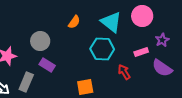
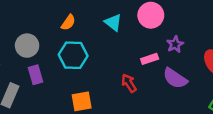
cyan triangle: (111, 22) -> (113, 22), size x0.7
cyan hexagon: (102, 49) -> (73, 55), moved
purple rectangle: (47, 65) -> (36, 75), turned 42

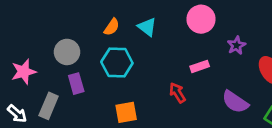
cyan triangle: (113, 22) -> (147, 27), moved
purple star: (175, 44) -> (236, 45), moved
purple semicircle: (175, 78) -> (235, 102), moved

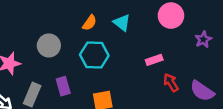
pink rectangle: (200, 66) -> (154, 60), moved
purple rectangle: (76, 84) -> (63, 86), moved
red arrow: (177, 93) -> (171, 83), moved

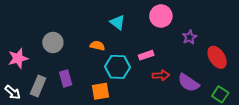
orange semicircle: (90, 23) -> (97, 46), moved, turned -112
cyan hexagon: (94, 55) -> (118, 67), moved
red arrow: (171, 83) -> (161, 75), turned 119

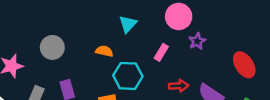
cyan triangle: (118, 22) -> (128, 24), turned 35
purple star: (190, 37) -> (197, 41), moved
pink rectangle: (146, 55) -> (161, 52), moved, turned -40

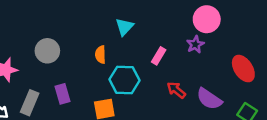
pink circle: (179, 16) -> (207, 19), moved
orange semicircle: (104, 51) -> (100, 55), turned -105
red arrow: (179, 86) -> (176, 90), turned -138

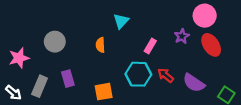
pink circle: (207, 19) -> (205, 16), moved
red ellipse: (243, 69) -> (211, 45), moved
cyan hexagon: (124, 80) -> (138, 74), moved

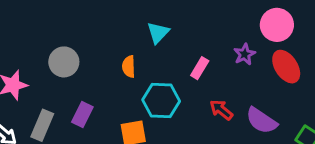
cyan hexagon: (138, 74) -> (161, 101), moved
purple rectangle: (68, 79) -> (82, 114), turned 42

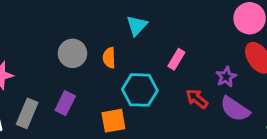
purple star: (244, 54) -> (226, 77), moved
gray circle: (64, 62) -> (72, 53), moved

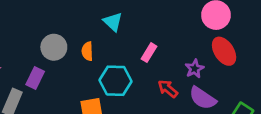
cyan triangle: (137, 26) -> (113, 22), turned -30
purple rectangle: (65, 103) -> (35, 78), moved

